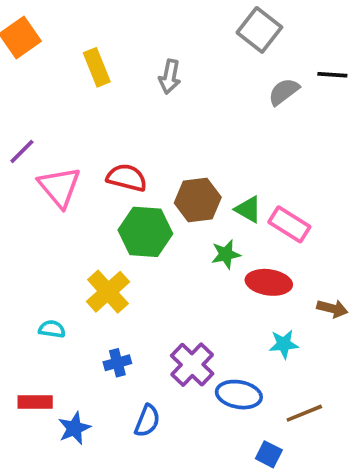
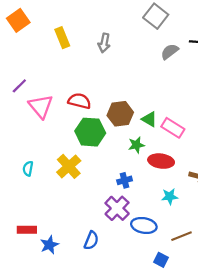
cyan semicircle: (52, 329) -> (28, 169), moved, turned -88
blue cross: (117, 363) -> (125, 180), moved

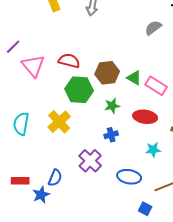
gray semicircle: (170, 52) -> (153, 28), moved
green star: (136, 145) -> (112, 106), moved
cyan semicircle: (28, 169) -> (21, 124), size x1.6
purple cross: (117, 208) -> (90, 161), moved
blue semicircle: (91, 241) -> (55, 178), moved

